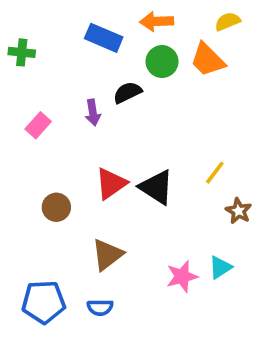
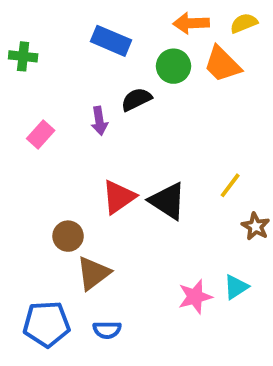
orange arrow: (157, 21) -> (191, 23), moved
brown circle: (56, 207) -> (68, 236), moved
brown triangle: (107, 255) -> (93, 273), moved

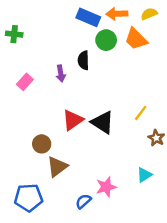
blue rectangle: (111, 41) -> (88, 17), moved
black semicircle: (136, 99) -> (83, 60), turned -66
pink star: (195, 297) -> (106, 187), moved
blue semicircle: (107, 330) -> (83, 201), moved, turned 140

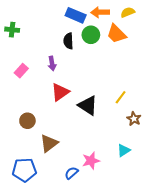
black semicircle: (83, 60) -> (68, 41), moved
red triangle: (73, 120) -> (60, 92), moved
brown circle: (42, 144) -> (27, 121), moved

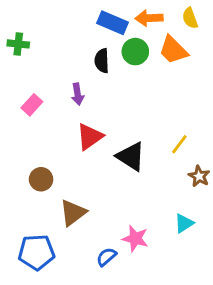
yellow semicircle: (128, 12) -> (190, 18), turned -88
pink star: (91, 161) -> (135, 239), turned 30

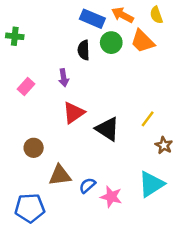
orange arrow: (149, 18) -> (123, 15), turned 30
brown triangle: (73, 213) -> (60, 175), turned 30
cyan triangle: (184, 223) -> (151, 184), size x1.6
blue semicircle: (106, 257) -> (87, 185), moved

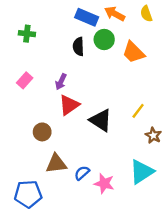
green cross: (15, 36) -> (27, 34), moved
orange trapezoid: (143, 41) -> (133, 52), moved
purple arrow: (64, 78) -> (61, 82), moved, turned 35
brown circle: (34, 148) -> (42, 132), moved

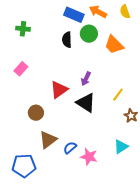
purple arrow: (61, 82) -> (86, 79), moved
brown triangle: (56, 164) -> (48, 140), turned -30
cyan triangle: (142, 172) -> (121, 147), size x0.7

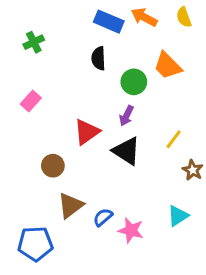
green cross: (23, 29) -> (34, 42), turned -32
green circle: (89, 34) -> (134, 82), moved

